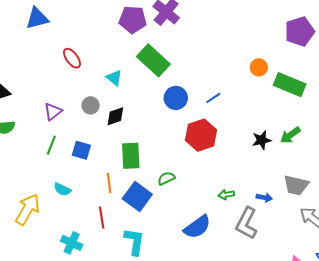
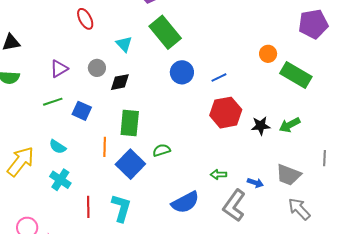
red hexagon: (201, 135) -> (226, 113), moved
green line: (51, 145) -> (53, 102), turned 42
red line: (102, 218) -> (88, 207), moved
cyan cross: (72, 243) -> (60, 180), moved

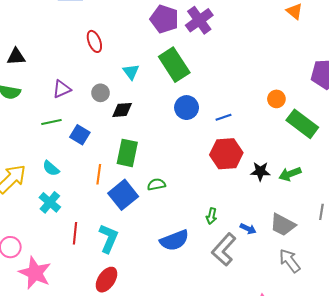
green arrow: (218, 175) -> (211, 216), turned -84

